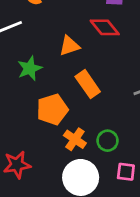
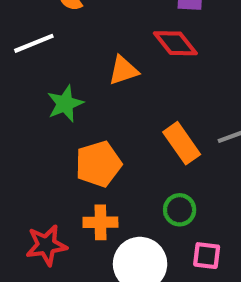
orange rectangle: (88, 84) -> (182, 143), moved
orange cross: (75, 139) -> (100, 222), moved, turned -35

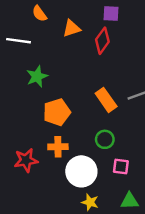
white line: (34, 43) -> (18, 41), turned 30
red diamond: (175, 43) -> (102, 41), turned 75
orange triangle: (123, 70) -> (72, 28), moved

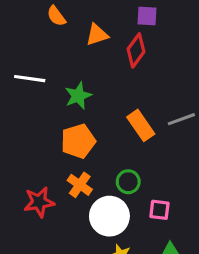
white line: (18, 41) -> (30, 79), moved
green star: (37, 76) -> (78, 96), moved
green circle: (105, 139) -> (128, 182), moved
orange cross: (58, 147) -> (80, 185), turned 36

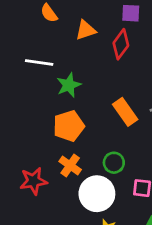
white line: (30, 79) -> (39, 63), moved

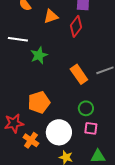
orange pentagon: (69, 126) -> (39, 102), moved
green circle: (114, 163) -> (86, 108), moved
orange cross: (70, 165) -> (31, 140), moved

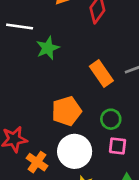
orange pentagon: (39, 102) -> (67, 111), moved

